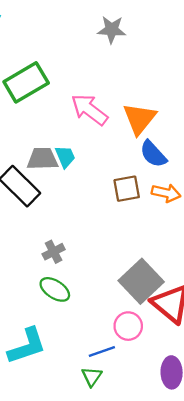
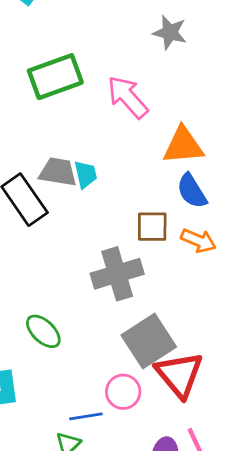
pink arrow: (89, 110) -> (128, 97), moved
orange triangle: (140, 119) -> (183, 146), turned 36
gray cross: (54, 252) -> (117, 274), moved, size x1.8

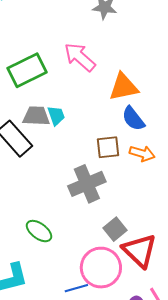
green rectangle: (55, 77) -> (27, 70), moved
gray square: (149, 341) -> (115, 229), size x0.6
pink circle: (123, 392) -> (101, 268), size x1.6

